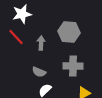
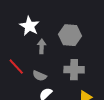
white star: (22, 14) -> (29, 26), moved, turned -30
red line: (16, 37) -> (16, 67), moved

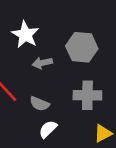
gray arrow: (42, 46) -> (42, 63), turned -104

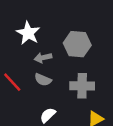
gray semicircle: (39, 104) -> (43, 80), moved

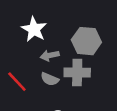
gray cross: (82, 86) -> (77, 73), moved

